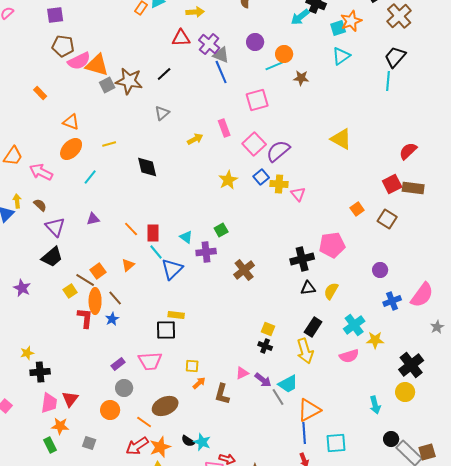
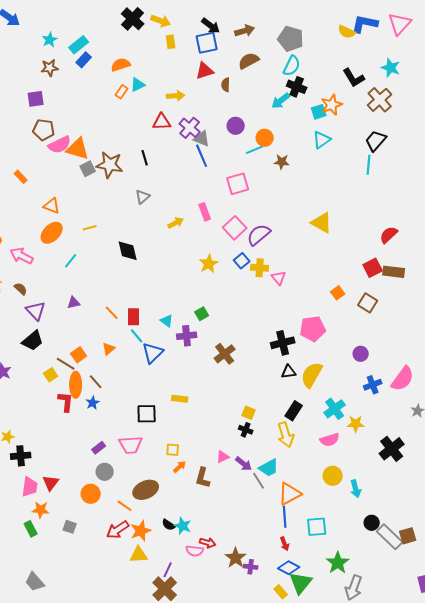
black line: (164, 74) -> (145, 158), turned -63
yellow semicircle: (331, 291) -> (312, 375), size x1.5
yellow rectangle: (176, 315) -> (180, 399), moved
yellow circle: (405, 392) -> (333, 476), moved

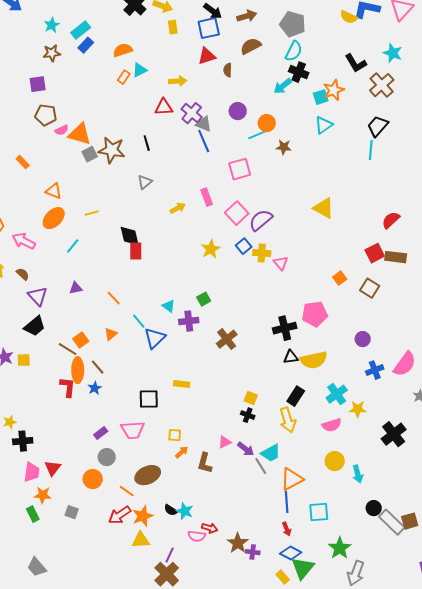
pink semicircle: (60, 145) -> (62, 130), size x0.6
red rectangle: (134, 317) -> (136, 251), moved
yellow square: (51, 375) -> (24, 360), moved, turned 32
yellow semicircle: (312, 375) -> (314, 360), turned -132

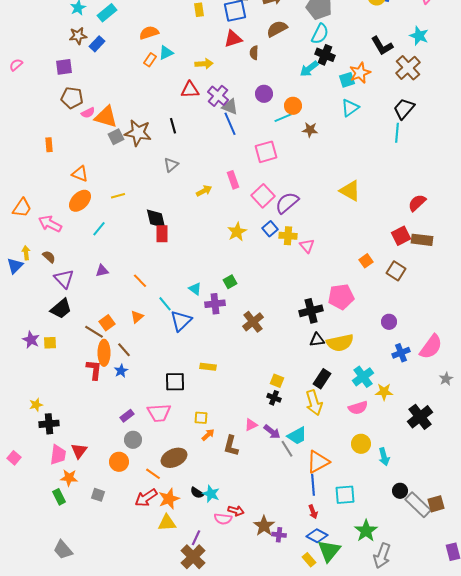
blue rectangle: (86, 45) -> (97, 44), moved
orange rectangle: (23, 162) -> (49, 145), turned 40

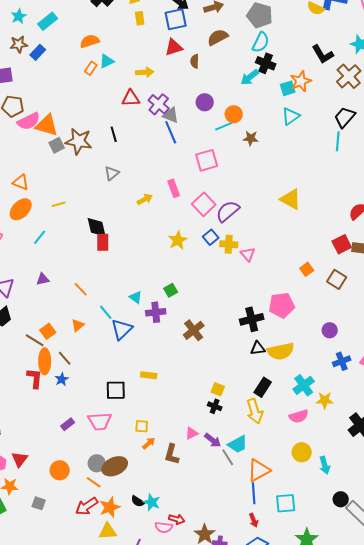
pink semicircle: (88, 113) -> (29, 121), size x1.6
gray circle: (133, 440) -> (97, 463), moved

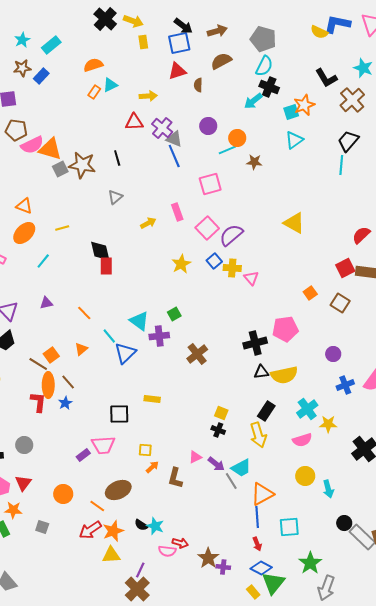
cyan triangle: (136, 297) -> (139, 321), size x1.5
purple rectangle: (68, 424) -> (83, 455), moved
gray circle: (97, 463) -> (24, 445), moved

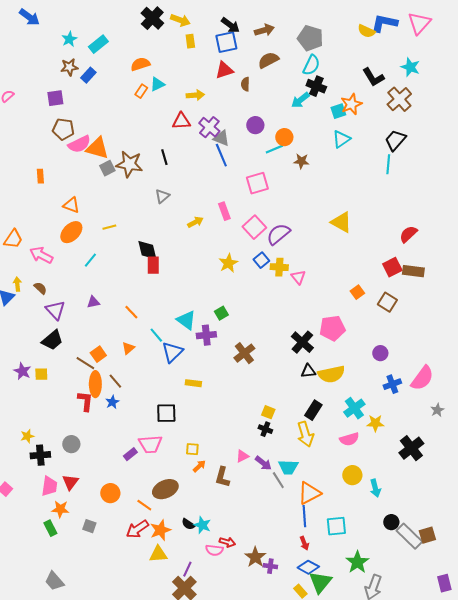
black cross: (255, 343) -> (302, 342), turned -35
yellow rectangle: (152, 399) -> (193, 383), moved
cyan trapezoid: (241, 468) -> (288, 467), turned 30

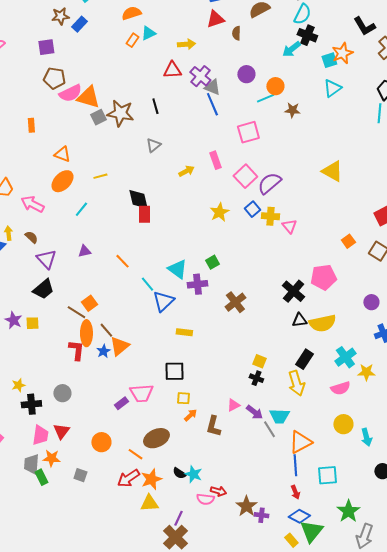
orange triangle: (128, 348) -> (119, 346), moved, size x1.5
black square: (166, 413) -> (174, 371), moved
gray trapezoid: (54, 581) -> (31, 464), moved, turned 45

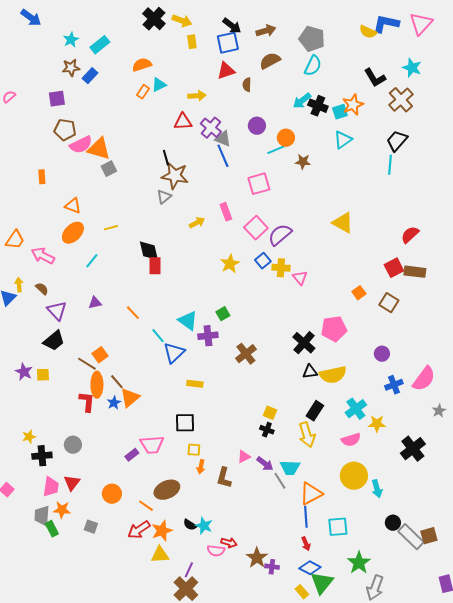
black cross: (307, 35) -> (318, 106), moved
brown star: (120, 113) -> (175, 176), moved
orange arrow: (190, 415) -> (201, 467), turned 144
yellow circle: (343, 424) -> (354, 476), size x1.4

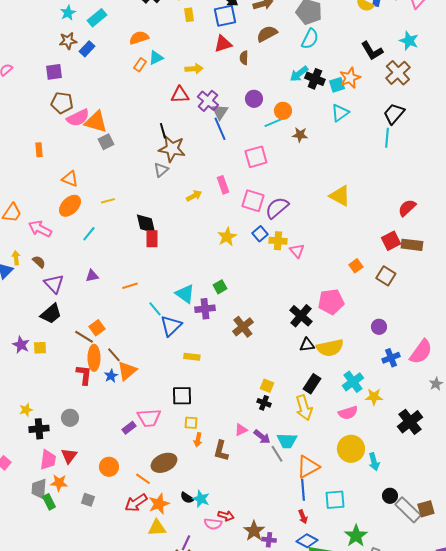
gray triangle: (223, 139) -> (220, 112), turned 42
pink square: (256, 228) -> (253, 201), turned -30
orange line: (133, 313) -> (130, 286), turned -63

